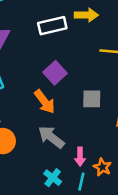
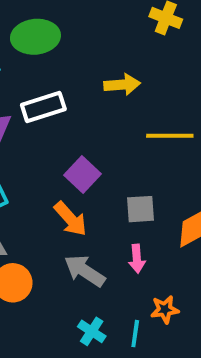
white rectangle: (52, 26) -> (43, 107), moved
pink arrow: (80, 157) -> (137, 259), moved
orange star: (102, 167) -> (165, 309), turned -30

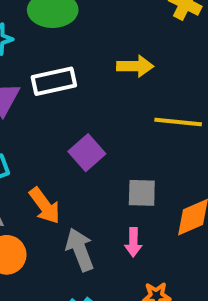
orange arrow: (70, 219) -> (45, 206), moved
gray arrow: (85, 271) -> (80, 250), turned 30

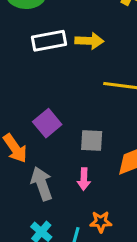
white rectangle: (54, 81) -> (49, 41), moved
purple square: (87, 153) -> (47, 123), moved

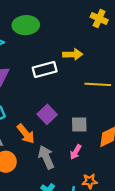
white rectangle: (49, 41) -> (45, 70), moved
pink arrow: (84, 179) -> (76, 152), turned 32

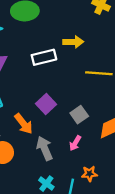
gray square: (79, 124) -> (79, 115), turned -35

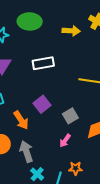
yellow arrow: (73, 42) -> (71, 31), moved
gray arrow: (45, 148) -> (26, 151), moved

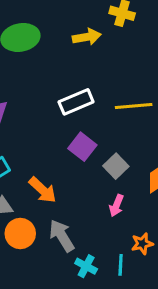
white rectangle: (43, 63) -> (76, 102), moved
purple square: (42, 104) -> (82, 147), moved

